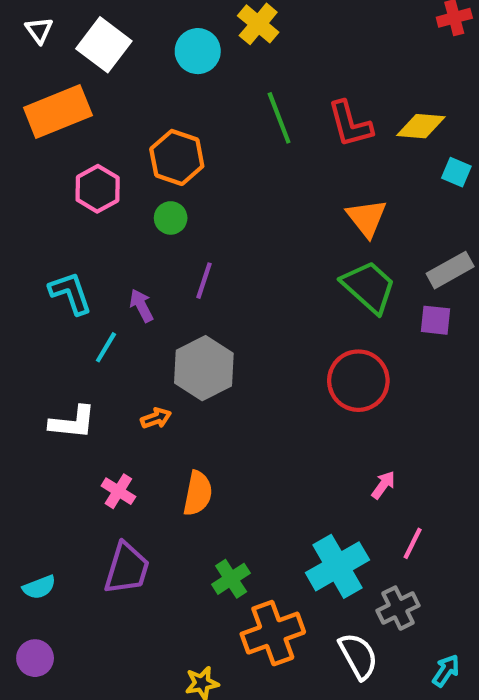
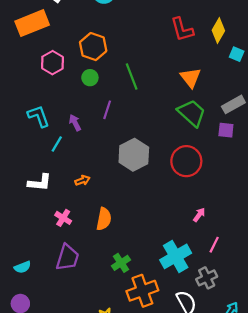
green line: (279, 118) -> (132, 77), moved
yellow diamond: (421, 126) -> (218, 31), turned -65
gray hexagon: (204, 368) -> (134, 155), moved

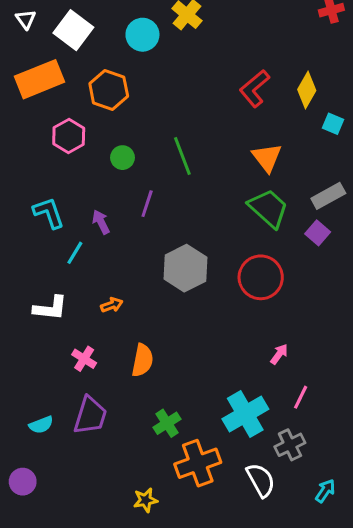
red L-shape: (182, 29) -> (255, 88), turned 65
orange hexagon: (93, 47) -> (109, 90), moved
purple square: (226, 130) -> (318, 233), turned 35
cyan semicircle: (22, 267) -> (41, 425), moved

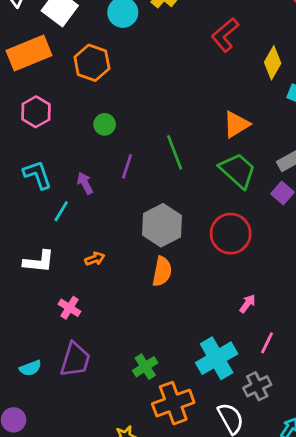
red L-shape: (255, 88) -> (225, 35), moved
pink hexagon: (69, 136) -> (36, 112), moved
green line: (182, 156) -> (175, 152), moved
orange triangle: (267, 158) -> (236, 124), turned 36
orange semicircle: (142, 360) -> (162, 271), moved

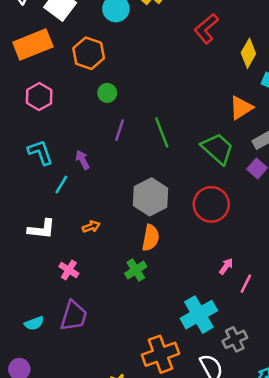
green circle: (105, 124) -> (107, 93), moved
orange triangle: (236, 124) -> (241, 108), moved
purple line: (127, 166) -> (120, 130), moved
pink line: (267, 343) -> (246, 284), moved
green cross: (145, 367) -> (136, 270), moved

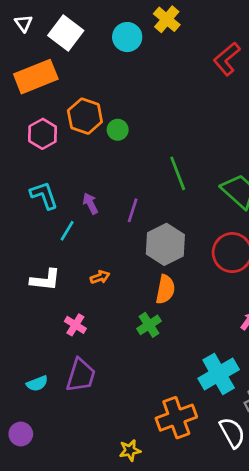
orange hexagon: (89, 53) -> (85, 116), moved
purple line: (120, 130) -> (133, 210), moved

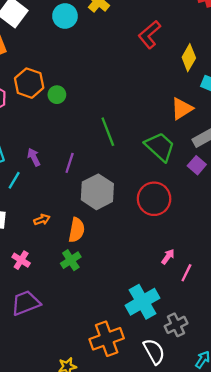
orange semicircle: (165, 289) -> (77, 230), moved
green cross: (149, 325) -> (71, 260), moved
purple trapezoid: (81, 375) -> (26, 303), turned -128

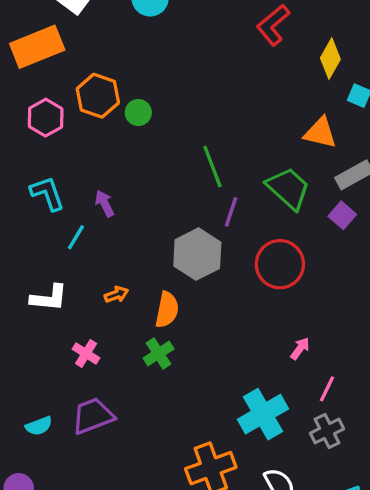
orange triangle: (182, 109) -> (320, 133), turned 45
purple line: (70, 163) -> (231, 212), moved
pink line: (186, 273) -> (327, 389), moved
gray cross: (176, 325) -> (327, 431), moved

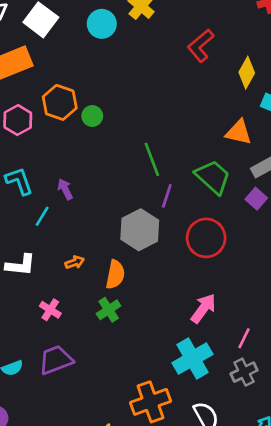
pink arrow: (300, 348) -> (203, 308), moved, size x1.6

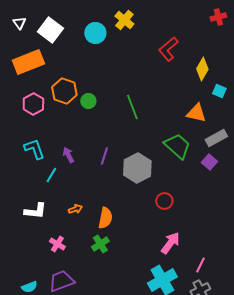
green line: (152, 159) -> (132, 107), moved
purple line: (167, 196) -> (104, 156), moved
gray hexagon: (140, 230) -> (137, 168), moved
red circle: (206, 238) -> (164, 201), moved, size x0.6

